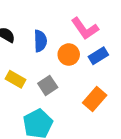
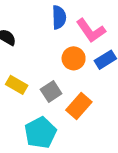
blue semicircle: (40, 41) -> (59, 17), moved
orange rectangle: (95, 99) -> (79, 106), moved

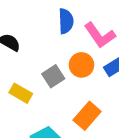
gray square: (51, 92) -> (53, 76), moved

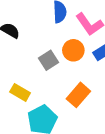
yellow rectangle: (21, 93) -> (20, 92), moved

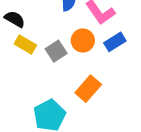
yellow rectangle: (20, 92) -> (25, 45), moved

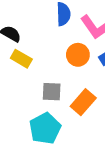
gray square: (56, 51) -> (52, 92), moved, turned 36

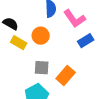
orange circle: (78, 55) -> (41, 36), moved

